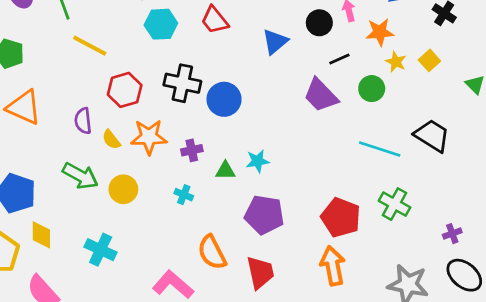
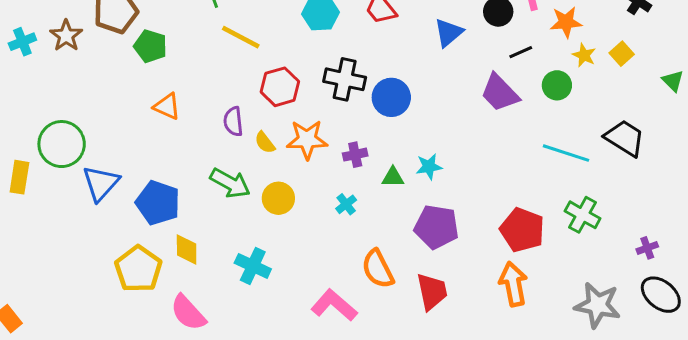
orange triangle: (24, 107) -> (167, 106), size x0.7
cyan cross: (184, 195) -> (346, 204), turned 30

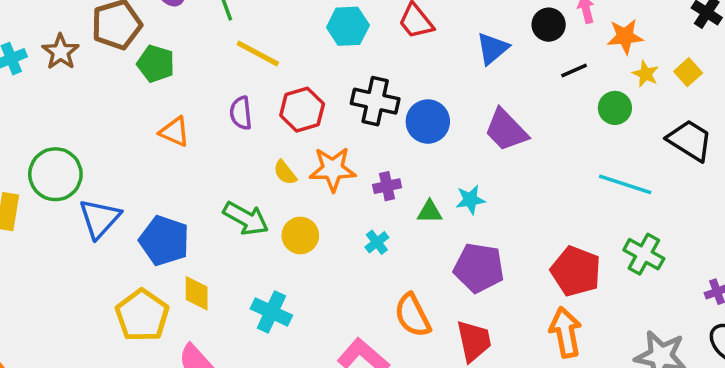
purple trapezoid: (500, 93) -> (506, 130), moved
purple semicircle: (233, 121) -> (241, 113), moved
black trapezoid: (625, 138) -> (690, 140), moved

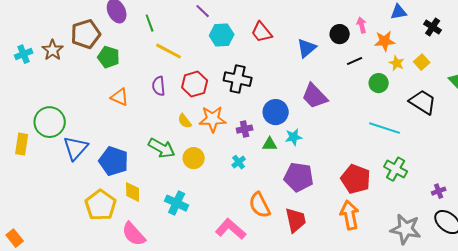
blue circle: (428, 122) -> (276, 112), moved

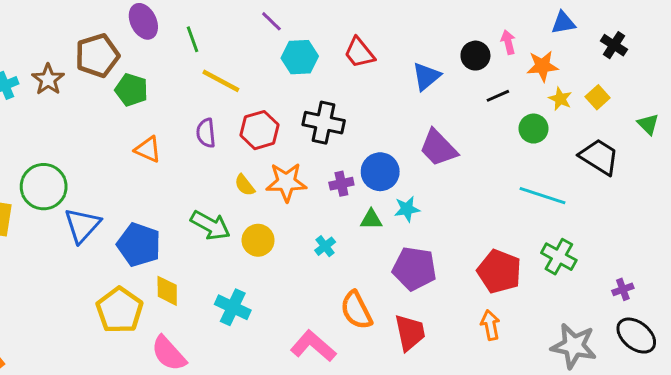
purple cross: (245, 129) -> (341, 184), moved
orange arrow: (350, 215) -> (490, 325), size x0.7

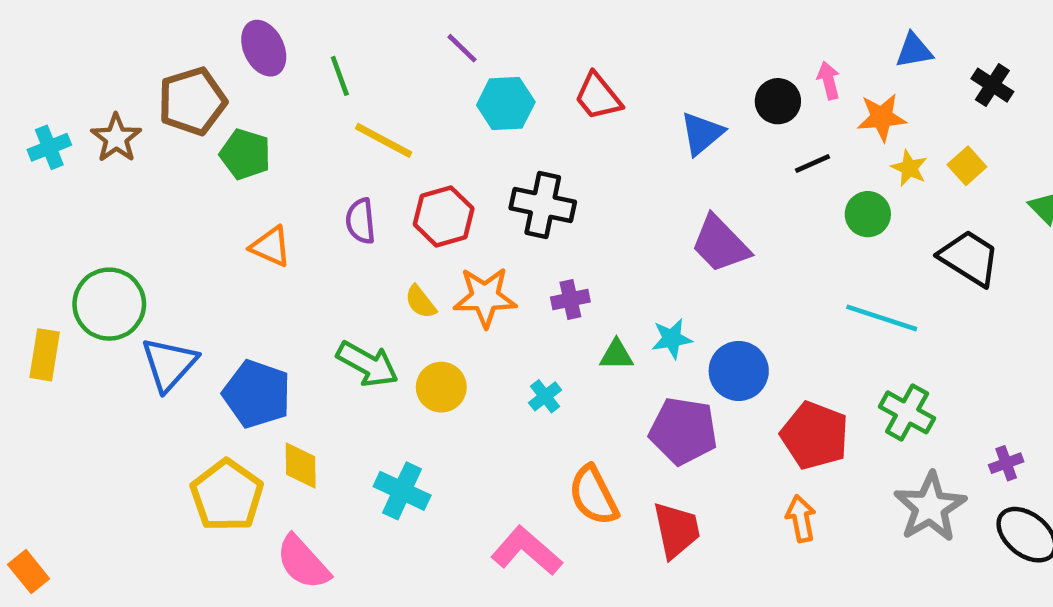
blue circle: (380, 172) -> (739, 371), moved
gray star: (574, 346) -> (930, 507), moved, turned 30

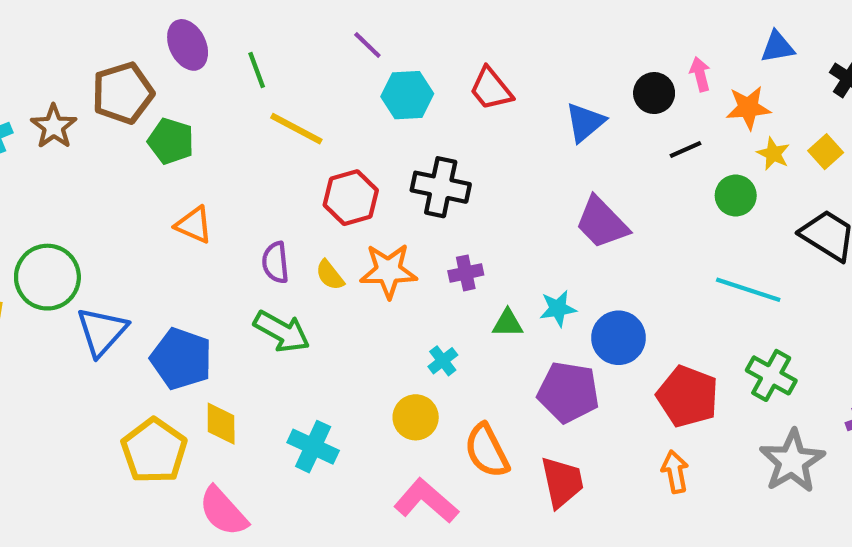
purple semicircle: (361, 221) -> (275, 262), moved
yellow circle: (441, 387) -> (416, 417), moved

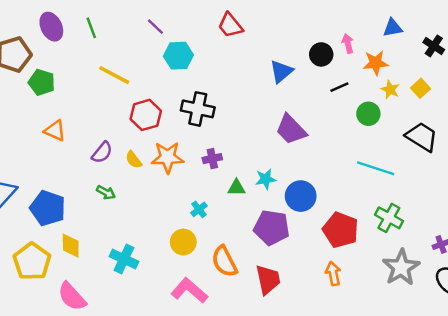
green line: (257, 70) -> (91, 28), moved
red trapezoid: (491, 89) -> (230, 25), moved
purple semicircle: (275, 262) -> (102, 152), turned -135
green arrow: (282, 332) -> (106, 192), size x0.6

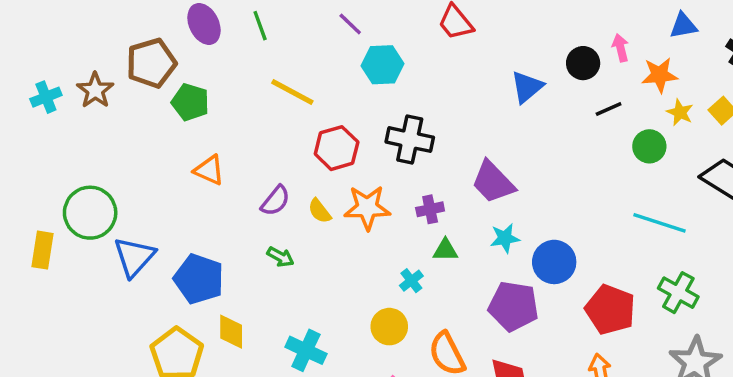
purple trapezoid: (291, 129) -> (493, 182), moved
green triangle: (236, 188) -> (445, 250), moved

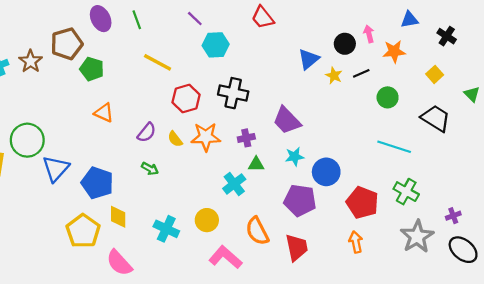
yellow star: (680, 112) -> (334, 76), moved
cyan cross: (411, 281) -> (234, 184), size x1.5
yellow circle: (389, 327) -> (207, 220), moved

